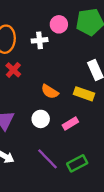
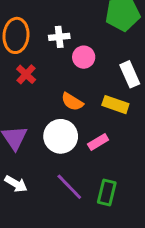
pink circle: (59, 24) -> (84, 57), moved
white circle: (41, 119) -> (61, 136), size x1.5
green rectangle: (77, 163) -> (107, 192), turned -48

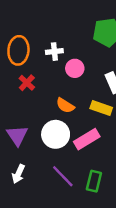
pink rectangle: (98, 142) -> (87, 139), size x1.5
white arrow: (16, 184) -> (18, 174), turned 84

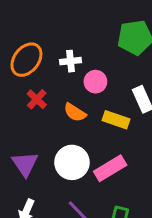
orange ellipse: (18, 50) -> (26, 60), turned 32
orange semicircle: (65, 106) -> (75, 112), moved
yellow rectangle: (101, 108) -> (116, 120), moved

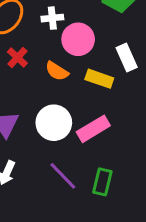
pink circle: (95, 82) -> (78, 39), size x1.4

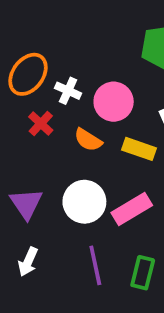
white cross: (52, 18) -> (68, 91), moved, turned 30
purple line: (63, 176) -> (95, 265), turned 32

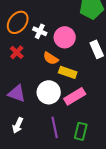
red cross: (41, 123) -> (17, 52), moved
yellow rectangle: (139, 149) -> (68, 72), moved
purple triangle: (26, 204) -> (17, 93), turned -36

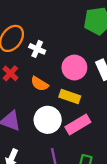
pink circle: (65, 37) -> (74, 67), moved
orange semicircle: (51, 58) -> (39, 84), moved

